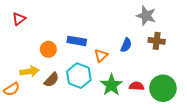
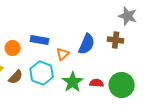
gray star: (146, 16) -> (128, 16), moved
blue semicircle: (126, 45) -> (87, 44), size x1.5

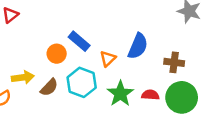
blue rectangle: (40, 40) -> (79, 41), turned 30
brown cross: (116, 40) -> (174, 62), moved
orange circle: (13, 48) -> (57, 54), moved

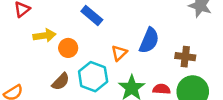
blue rectangle: (79, 41) -> (92, 16), moved
yellow arrow: (23, 77) -> (44, 35), moved

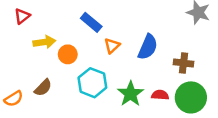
orange triangle: (119, 53) -> (112, 46), moved
brown semicircle: (61, 82) -> (43, 88), moved

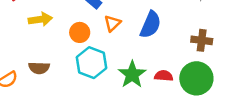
orange circle: (68, 54) -> (80, 32), moved
brown cross: (183, 63) -> (202, 40), moved
brown semicircle: (43, 88) -> (39, 68), turned 48

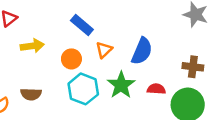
green star: (132, 74) -> (121, 85), moved
red semicircle: (164, 76) -> (156, 89), moved

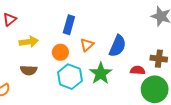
blue rectangle: (82, 25) -> (69, 25), turned 66
red semicircle: (156, 89) -> (138, 70), moved
brown semicircle: (31, 94) -> (29, 70), moved

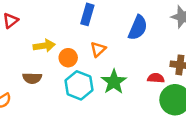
blue rectangle: (69, 25) -> (87, 14), moved
yellow arrow: (29, 42) -> (44, 46), moved
blue semicircle: (118, 46) -> (138, 28), moved

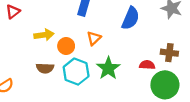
brown semicircle: (32, 78) -> (45, 68), moved

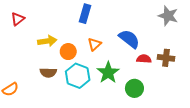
blue semicircle: (131, 18) -> (129, 39), moved, turned -75
red semicircle: (147, 65) -> (144, 59), moved
green circle: (165, 85) -> (134, 88), moved, size x0.7

